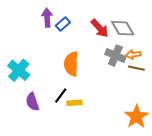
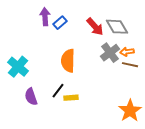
gray cross: (115, 56) -> (110, 53), turned 30

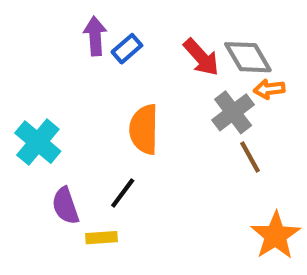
orange arrow: (127, 52) -> (269, 89), moved
brown line: (130, 65) -> (250, 157), moved, turned 49
yellow rectangle: (71, 98) -> (101, 238), moved

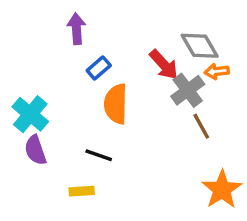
blue rectangle: (127, 49) -> (99, 68), moved
red arrow: (201, 57) -> (164, 65), moved
black line: (123, 193) -> (99, 155), turned 72
purple semicircle: (65, 206) -> (35, 150), moved

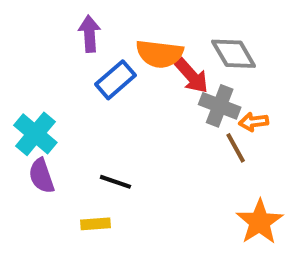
blue rectangle: (99, 68) -> (115, 80), size x1.4
orange arrow: (217, 71) -> (254, 122), moved
gray cross: (188, 90) -> (220, 106), turned -32
orange semicircle: (116, 104) -> (160, 54), moved, turned -84

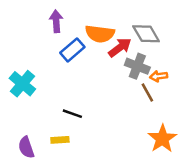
red arrow: (192, 76) -> (120, 47), turned -85
purple semicircle: (41, 176) -> (26, 147), moved

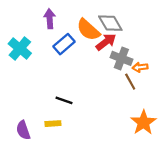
orange semicircle: (100, 34) -> (88, 30), turned 35
gray diamond: (146, 34) -> (110, 23), moved
cyan cross: (22, 84) -> (20, 48), moved

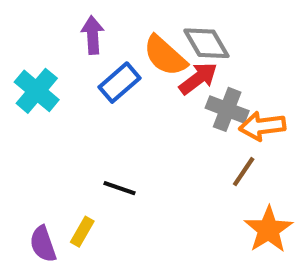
orange arrow: (140, 67) -> (262, 126), size x1.5
brown line: (130, 82) -> (244, 172), moved, turned 63
yellow rectangle: (53, 124) -> (82, 232), moved, turned -56

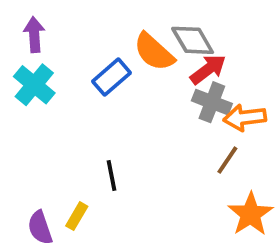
purple arrow: (93, 35) -> (34, 35), moved
red arrow: (198, 78) -> (208, 69), moved
black line: (119, 188) -> (112, 176), turned 60

